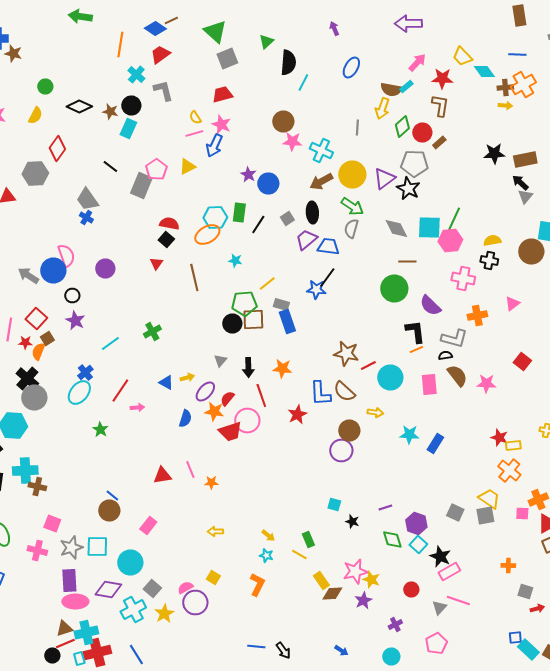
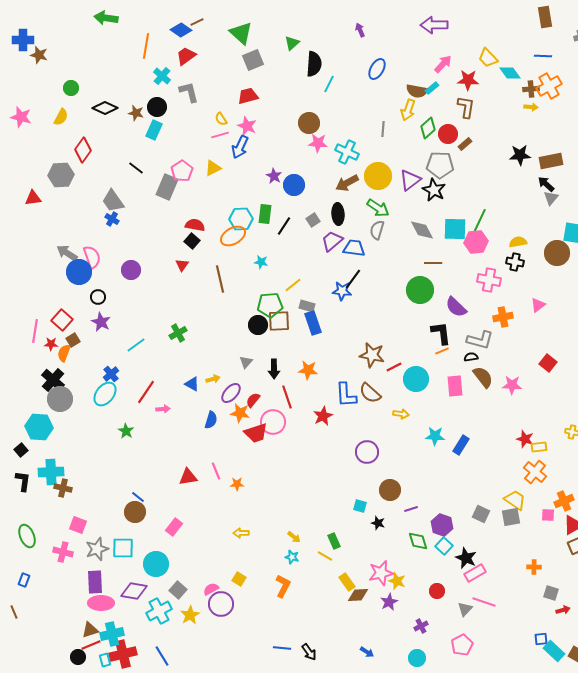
gray arrow: (28, 276) -> (67, 253), moved
brown circle: (349, 430) -> (390, 490), moved

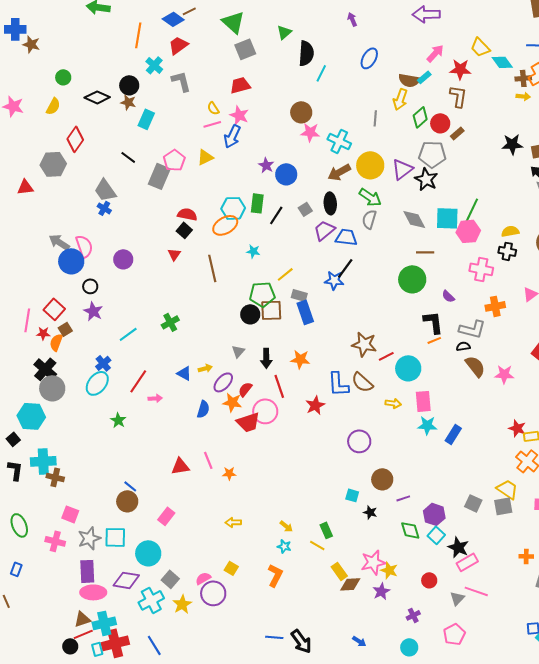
black circle: (157, 107) -> (129, 85), moved
purple semicircle: (456, 307) -> (448, 296), size x0.6
pink rectangle: (455, 386) -> (423, 401), moved
black arrow: (309, 652) -> (301, 641), size x1.4

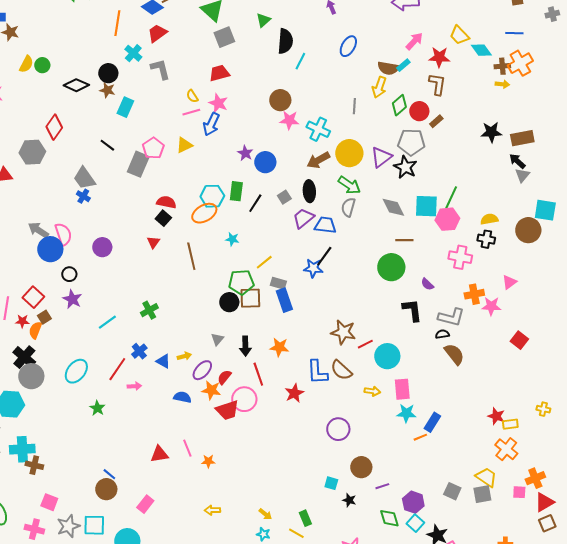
yellow semicircle: (53, 106) -> (26, 64), moved
orange line: (434, 340) -> (420, 437), moved
blue cross: (103, 363) -> (139, 351), moved
pink star: (504, 374) -> (491, 306), moved
blue semicircle: (203, 409) -> (182, 397), turned -96

